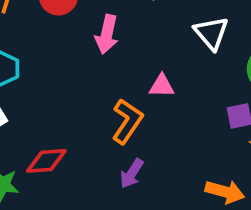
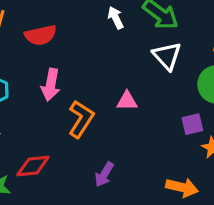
pink arrow: (107, 34) -> (51, 85), moved
orange L-shape: (127, 121) -> (81, 119), moved

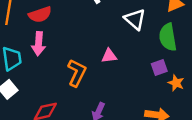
pink arrow: (51, 85) -> (38, 44), moved

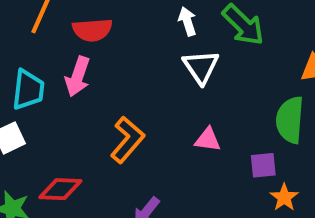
white triangle: (135, 19) -> (201, 67), moved
pink triangle: (109, 56) -> (208, 140), moved

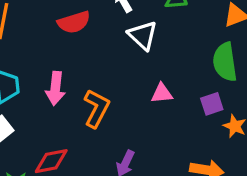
red semicircle: (92, 30) -> (74, 22), moved
pink arrow: (78, 77) -> (55, 88), moved

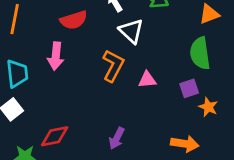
pink arrow: (55, 88) -> (56, 56), moved
orange L-shape: (97, 108) -> (113, 66), moved

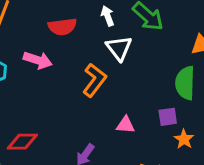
pink arrow: (56, 56) -> (38, 60), turned -88
pink triangle: (147, 80) -> (126, 125), moved

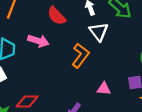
red semicircle: (62, 27) -> (57, 16), turned 54

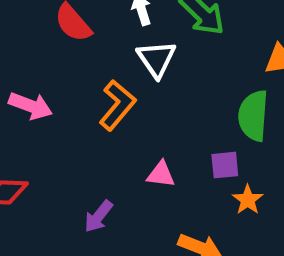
pink arrow: (38, 41) -> (30, 106), moved

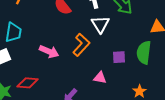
pink arrow: (30, 106) -> (49, 51), moved
purple square: (225, 165) -> (119, 57), moved

